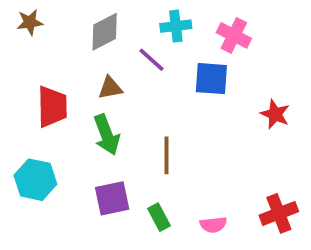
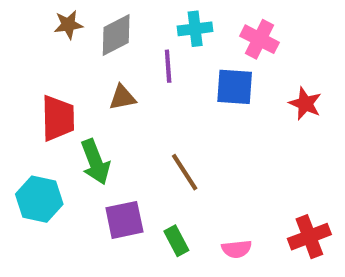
brown star: (30, 22) -> (68, 25), moved
purple line: (151, 60) -> (168, 66), turned 44
red star: (275, 114) -> (305, 104), moved
green arrow: (107, 135) -> (95, 162), moved
brown line: (166, 155) -> (185, 172), turned -33

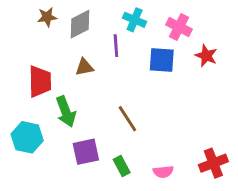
cyan cross: (195, 29) -> (135, 20), turned 30
red star: (305, 104) -> (206, 56), moved

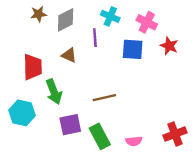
brown triangle: (84, 67) -> (69, 55), turned 35
brown line: (127, 119) -> (104, 98), turned -70
green rectangle: (122, 166) -> (100, 136), size x1.5

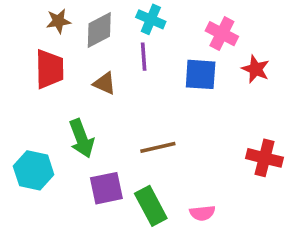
cyan cross: (110, 16) -> (151, 19), moved
red trapezoid: (33, 67) -> (50, 69), moved
red cross: (175, 134) -> (265, 158), moved, turned 35

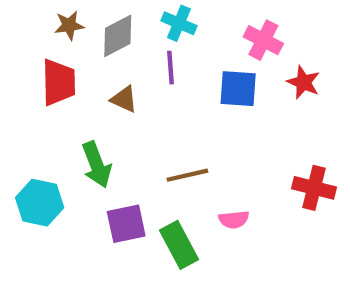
pink semicircle: (202, 213) -> (234, 220), moved

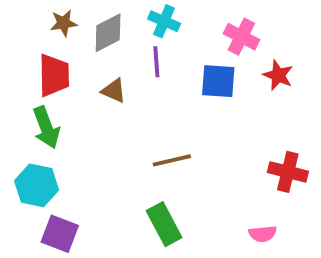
green arrow: (97, 165) -> (46, 127), moved
pink semicircle: (234, 220) -> (263, 234), moved
purple square: (126, 224) -> (60, 234), moved, turned 33

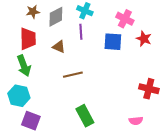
brown line: (172, 160) -> (73, 75), moved

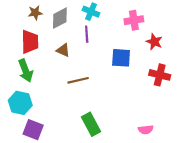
pink cross: (125, 19) -> (134, 20), turned -36
blue square: (113, 42) -> (121, 58), moved
red cross: (149, 89) -> (160, 75), moved

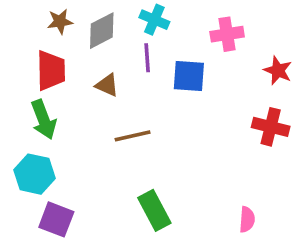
red star: (154, 42) -> (278, 71), moved
blue square: (121, 58) -> (189, 76), moved
pink semicircle: (146, 130) -> (247, 219), turned -80

